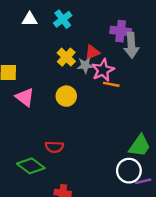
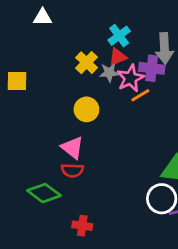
cyan cross: (63, 19) -> (119, 36), moved
purple cross: (121, 31) -> (152, 68), moved
orange line: (111, 84) -> (140, 95), turned -42
pink triangle: (25, 97) -> (72, 148), moved

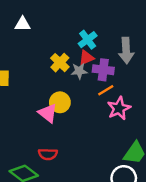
purple cross: (152, 68) -> (103, 70), moved
pink star: (130, 78) -> (119, 108), moved
pink triangle: (72, 148) -> (48, 113), moved

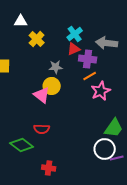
gray arrow: (126, 51) -> (107, 43), turned 100
yellow cross: (60, 63) -> (37, 39), moved
gray star: (79, 71) -> (56, 67), moved

